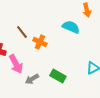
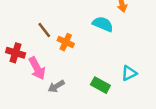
green rectangle: (58, 76) -> (100, 85), moved

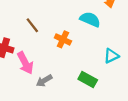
orange cross: (66, 42) -> (63, 39), moved
cyan triangle: (129, 73) -> (111, 56), moved

